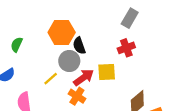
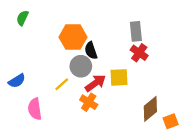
gray rectangle: (130, 18) -> (136, 31), moved, turned -36
green semicircle: (17, 45) -> (22, 18), moved
red cross: (126, 48) -> (139, 53), turned -35

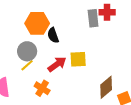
red cross: (139, 53) -> (107, 12), moved, turned -35
gray circle: (81, 66) -> (27, 51), moved
orange cross: (89, 102) -> (42, 88), moved

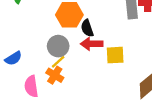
red arrow: (57, 64) -> (92, 44), moved, turned -144
orange cross: (42, 88) -> (55, 75), moved

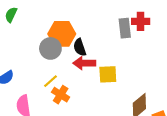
gray circle: (58, 46) -> (50, 48), moved
orange cross: (55, 75) -> (61, 95), moved

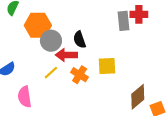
orange hexagon: (62, 34) -> (38, 25), moved
red arrow: (84, 63) -> (66, 55), moved
orange cross: (61, 95) -> (80, 75), moved

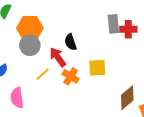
red cross: (139, 14) -> (128, 29), moved
gray circle: (51, 41) -> (30, 45), moved
red arrow: (66, 55) -> (58, 57), turned 54

